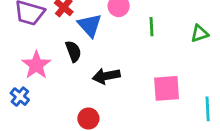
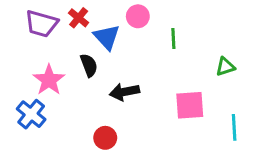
green triangle: (199, 33) -> (225, 67), moved
blue cross: (20, 97) -> (31, 114), size x1.4

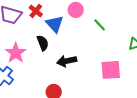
green line: (173, 39) -> (100, 25), turned -40

